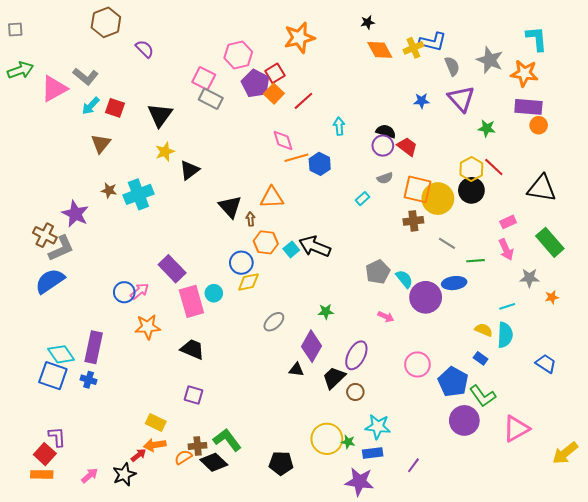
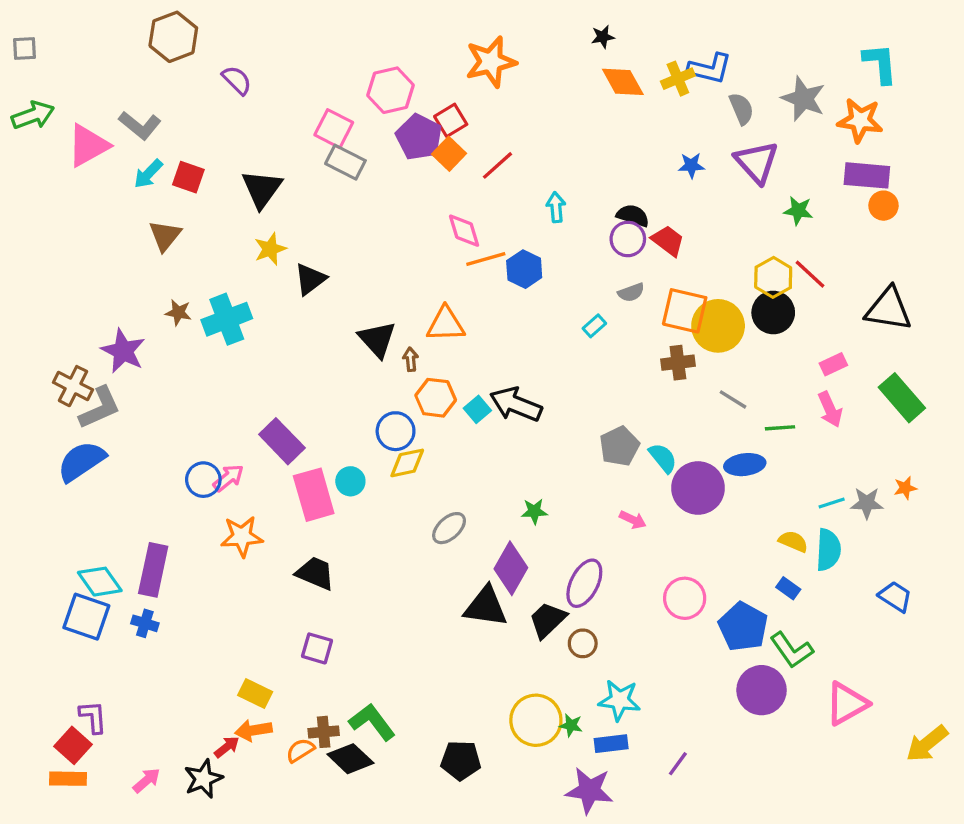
gray star: (529, 278) -> (867, 503), moved
black triangle: (296, 370) -> (486, 607), size x1.8

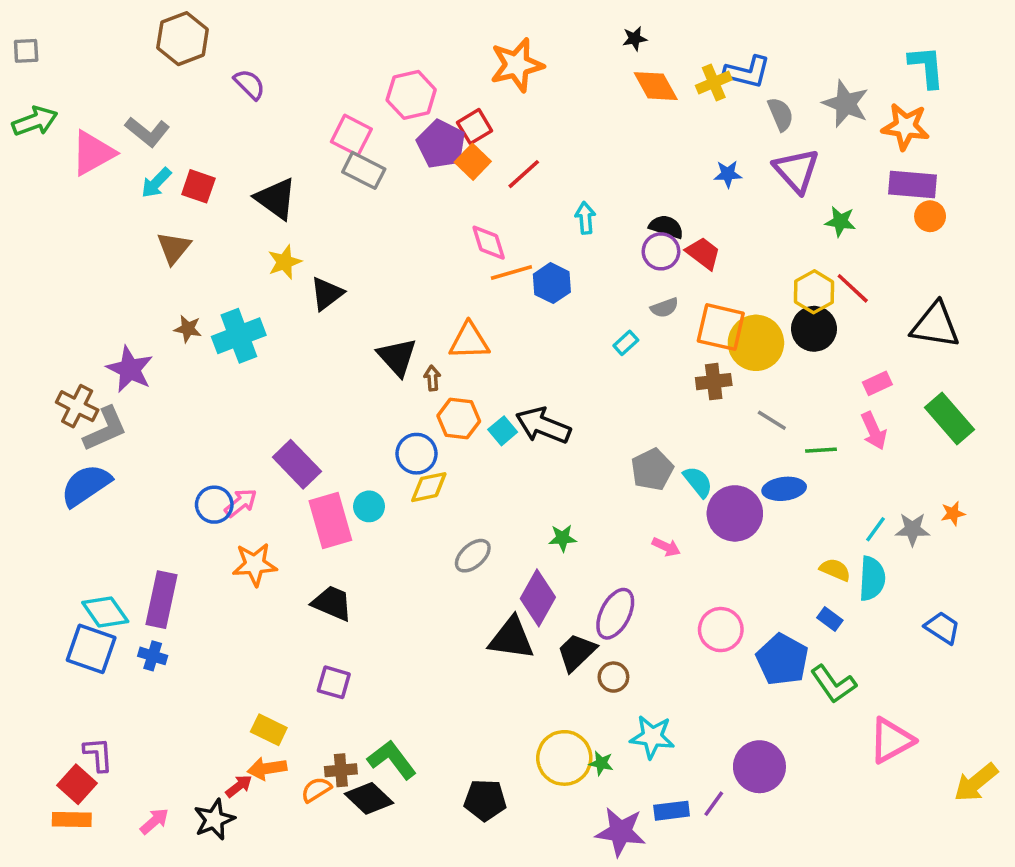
black triangle: (262, 189) -> (276, 199), turned -30
cyan line: (832, 503) -> (876, 529), turned -36
purple circle: (762, 690) -> (759, 767), moved
blue rectangle: (611, 744) -> (672, 811), moved

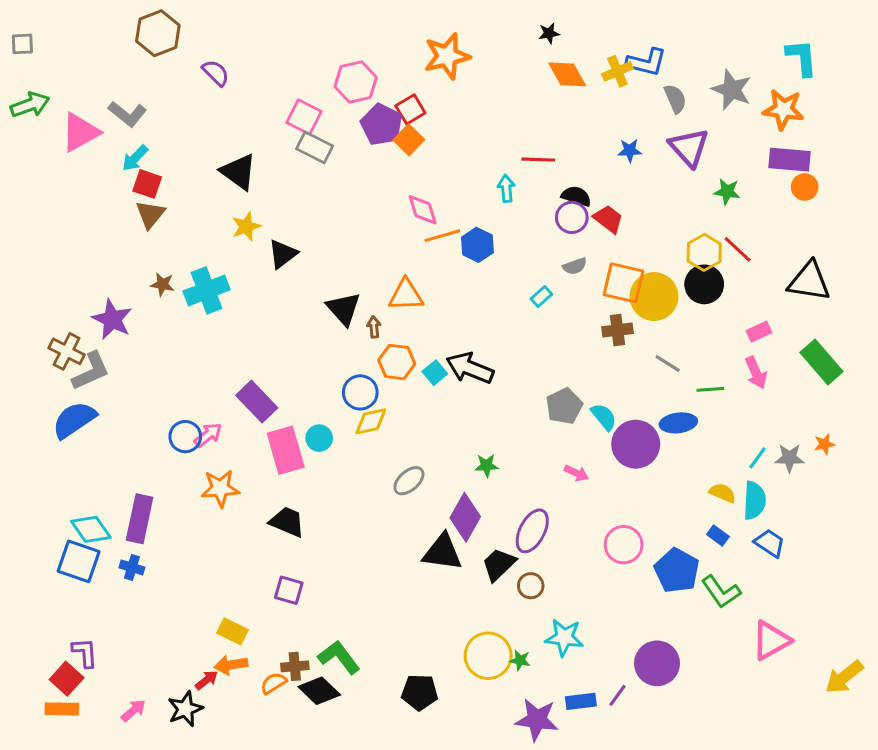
red line: (524, 174) -> (538, 160), moved, turned 44
red square: (198, 186) -> (147, 184), moved
blue trapezoid: (942, 628) -> (770, 543), moved

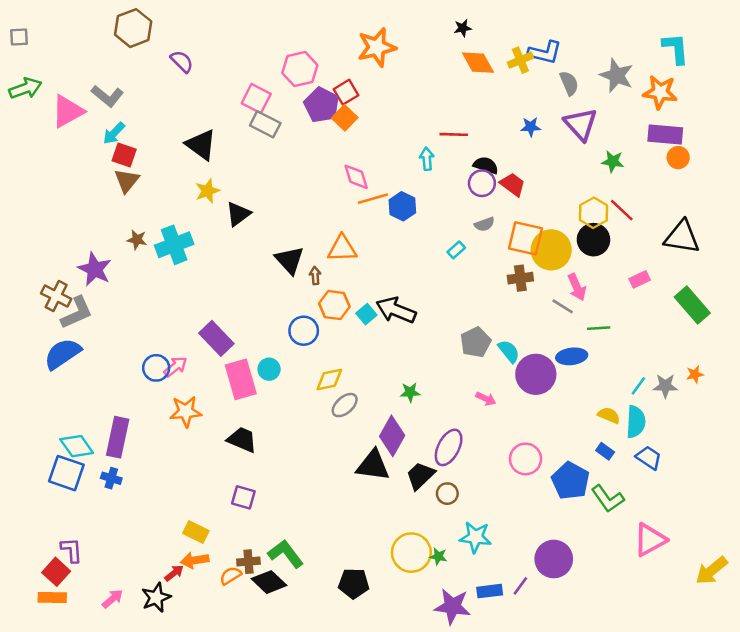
pink arrow: (756, 373) -> (577, 287), moved
yellow diamond: (371, 421) -> (329, 379), moved

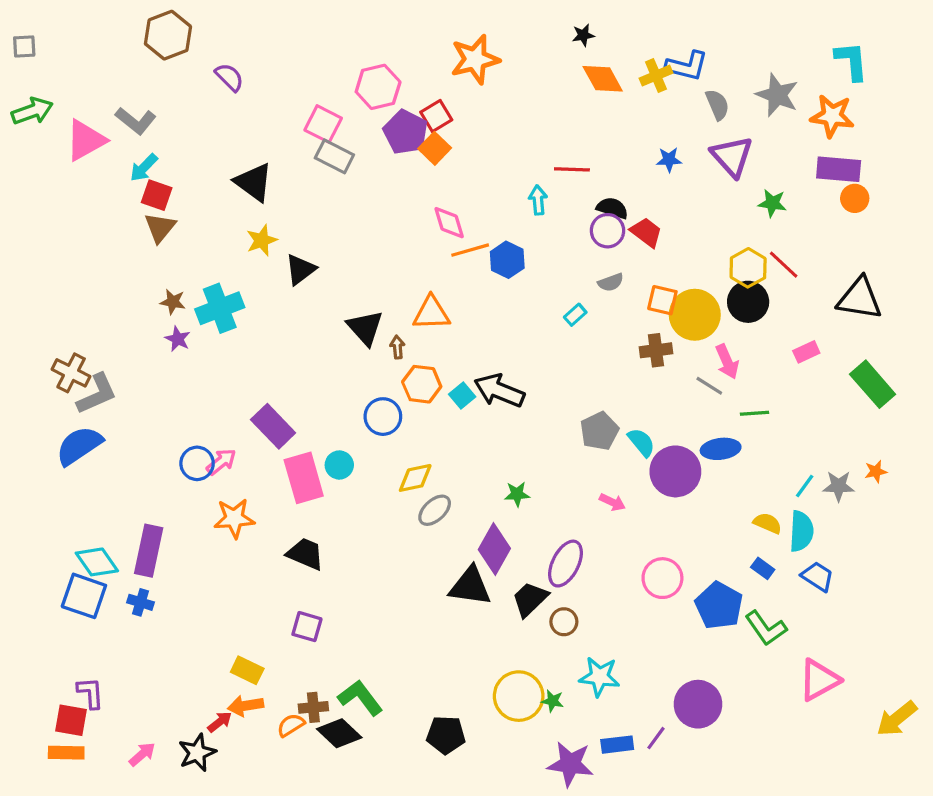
orange square: (526, 238) -> (662, 300), size x0.7
purple star: (95, 269) -> (178, 339), moved, size x0.6
red square: (56, 572) -> (71, 720), turned -32

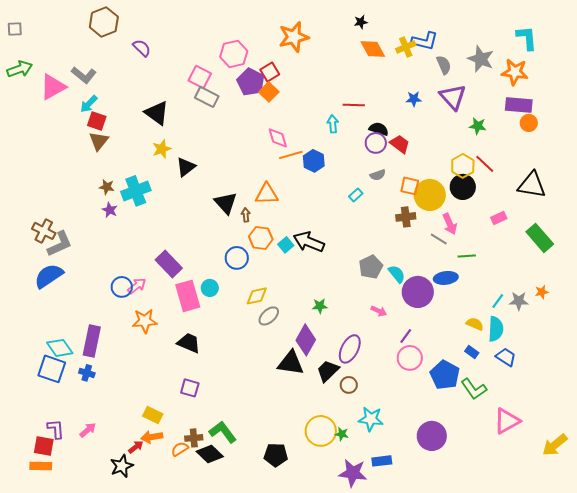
purple line: (656, 738) -> (406, 336), moved
pink arrow: (142, 754) -> (88, 430), moved

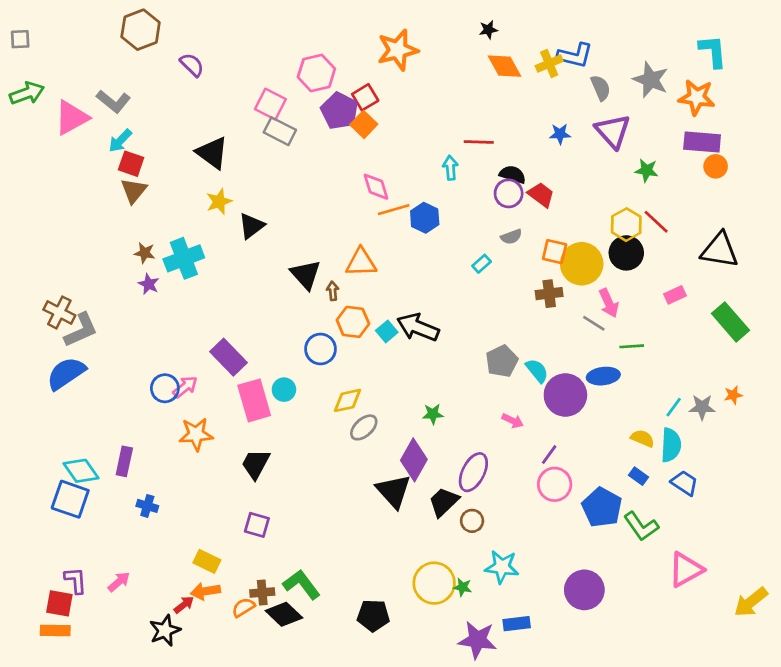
purple rectangle: (92, 341) -> (124, 461), size x0.7
black trapezoid: (189, 343) -> (256, 464), turned -85
black triangle: (291, 363) -> (394, 491), turned 40
blue cross: (87, 373) -> (147, 506), moved

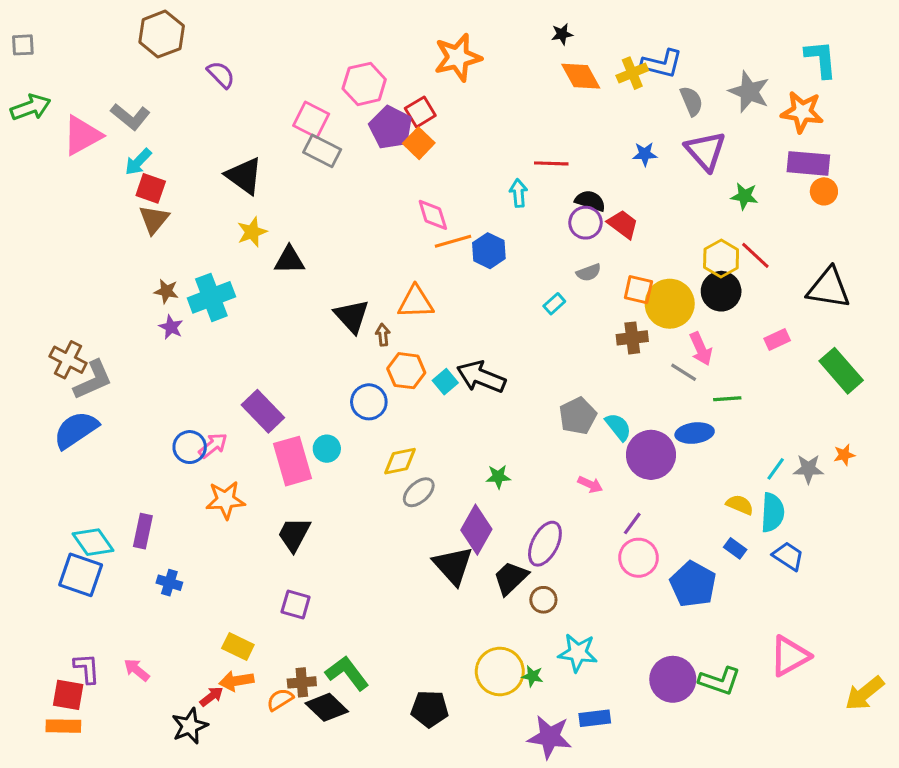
black triangle: (251, 226) -> (289, 260), turned 36
green L-shape: (641, 526) -> (720, 681), moved, turned -36
pink arrow: (119, 582) -> (137, 670), turned -100

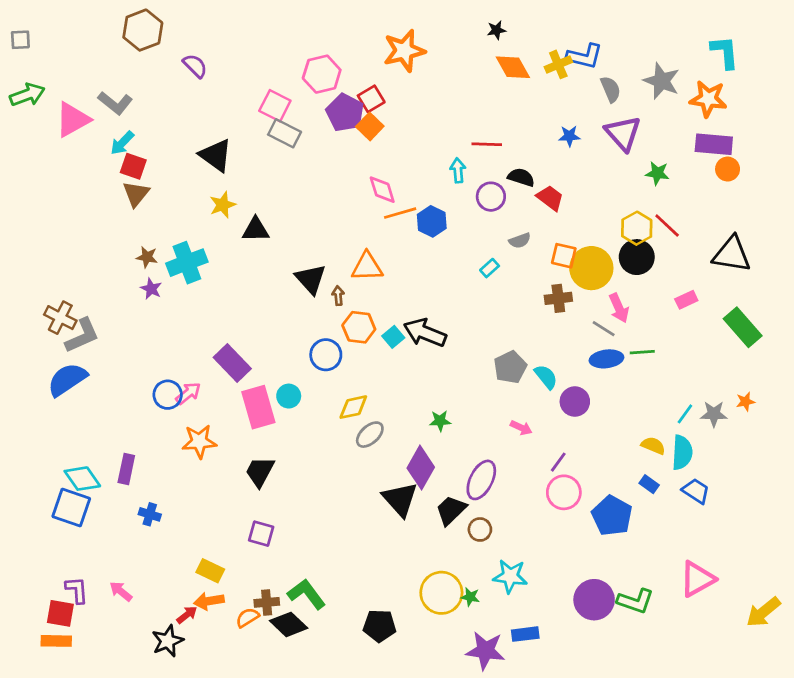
purple circle: (585, 223) -> (491, 197), moved
blue ellipse: (695, 433) -> (606, 359), moved
purple circle: (651, 455) -> (575, 402), size x0.7

